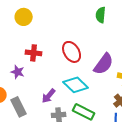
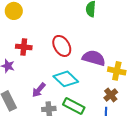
purple semicircle: (104, 64) -> (94, 58), turned -110

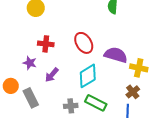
cyan diamond: (66, 79) -> (88, 76), turned -75
purple arrow: (39, 90) -> (52, 75), moved

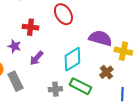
red ellipse: (84, 43) -> (63, 14), moved
brown cross: (133, 92) -> (106, 72), moved
blue line: (128, 111) -> (122, 94), moved

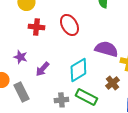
red cross: (30, 27) -> (36, 27), moved

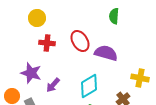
purple semicircle: (106, 49) -> (106, 53), moved
purple star: (20, 57) -> (31, 73), size x1.5

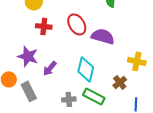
cyan diamond: (89, 86) -> (86, 69), turned -45

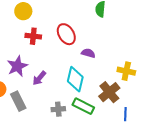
purple semicircle: (103, 36) -> (88, 53), moved, size x0.6
purple star: (28, 56) -> (17, 66), turned 30
brown cross: (120, 82) -> (109, 92), size x1.5

